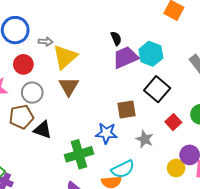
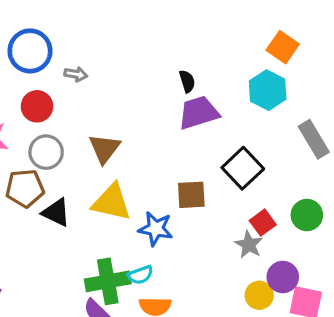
cyan hexagon: (151, 54) -> (268, 90), moved
yellow triangle: (65, 57) -> (112, 202), moved, turned 48
gray star: (145, 139) -> (249, 245), moved
green cross: (79, 154) -> (108, 281), moved
cyan semicircle: (123, 169) -> (140, 275), moved, size x0.7

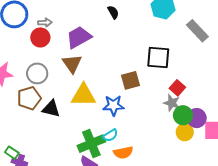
red circle: (37, 106) -> (40, 37), moved
purple trapezoid: (199, 113) -> (79, 37), moved
black square: (243, 168) -> (158, 58), turned -30
green circle: (307, 215) -> (183, 115), moved

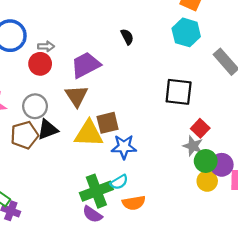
brown square: (131, 80) -> (108, 123), moved
black triangle: (51, 109) -> (48, 130), moved, turned -36

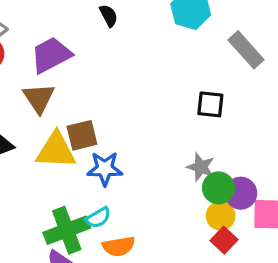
black square: (179, 92) -> (210, 104), moved, size x0.7
red square: (200, 128) -> (224, 240), moved

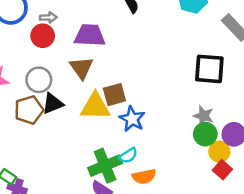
purple trapezoid: (51, 55) -> (90, 35), turned 32
black square: (210, 104) -> (209, 69), size x1.5
blue star: (105, 169) -> (132, 119), turned 30
green circle: (218, 188) -> (205, 134), moved

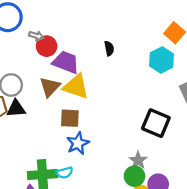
red circle: (43, 36) -> (47, 46), moved
yellow triangle: (95, 106) -> (76, 87), moved

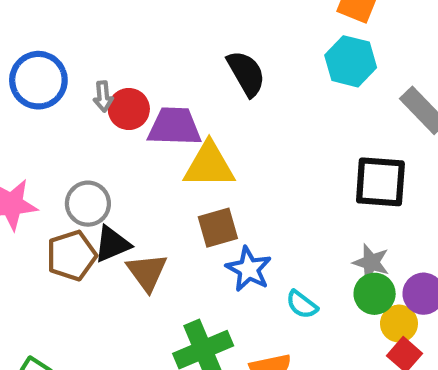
gray arrow: (36, 36) -> (103, 96), turned 88
black semicircle: (109, 48) -> (246, 73), size x1.6
brown triangle: (50, 87) -> (147, 272), moved
cyan semicircle: (64, 173) -> (302, 304), moved, turned 70

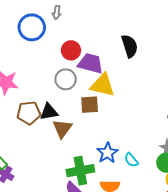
gray arrow: (103, 96) -> (57, 12), moved
gray circle: (88, 204) -> (66, 79), moved
brown square: (218, 228) -> (90, 105), moved
blue star: (249, 269) -> (107, 153), moved

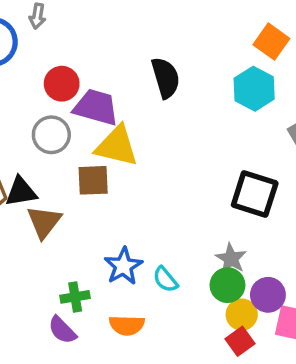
green cross: (80, 171) -> (75, 297), size x0.6

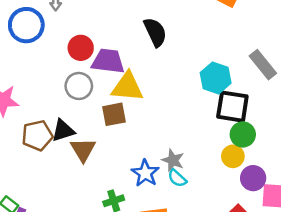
cyan hexagon: (254, 89) -> (216, 78), moved
gray star: (231, 259) -> (173, 160), moved
green circle: (227, 285) -> (243, 134), moved
yellow circle: (242, 315) -> (233, 156), moved

